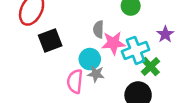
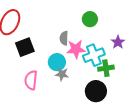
green cross: (150, 67) -> (106, 68), turned 35
pink semicircle: (75, 81) -> (31, 80), moved

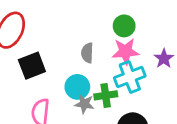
pink star: (76, 49) -> (126, 51), moved
green cross: (106, 68) -> (106, 95), moved

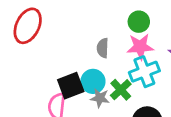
black square: (32, 66) -> (71, 86), moved
green cross: (106, 95) -> (121, 90), turned -35

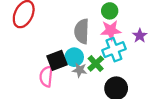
gray semicircle: (103, 48) -> (82, 31), size x1.6

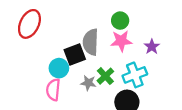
cyan cross: (114, 50) -> (135, 75), moved
cyan circle: (74, 57) -> (59, 68), moved
black square: (57, 60) -> (75, 55), moved

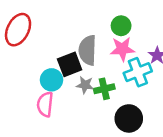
cyan cross: (135, 75) -> (138, 72), moved
green cross: (105, 76) -> (104, 89), turned 30
gray star: (88, 83) -> (85, 85), moved

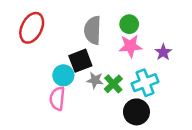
gray semicircle: (88, 50) -> (93, 30), moved
cyan cross: (138, 72) -> (145, 83), moved
green cross: (104, 89) -> (113, 84), turned -30

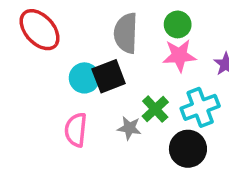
red ellipse: (32, 28) -> (40, 30), turned -68
cyan circle: (63, 75) -> (84, 78), moved
gray star: (95, 80) -> (129, 128), moved

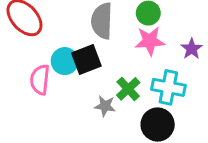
cyan cross: (200, 107) -> (168, 87), turned 32
pink semicircle: (76, 130) -> (40, 80), moved

